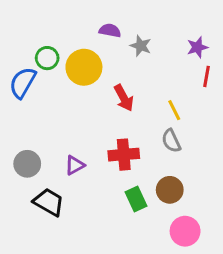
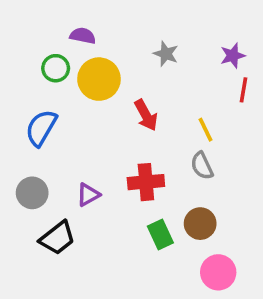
purple semicircle: (110, 30) -> (83, 36), moved
blue semicircle: (23, 83) -> (41, 128), moved
black trapezoid: (49, 202) -> (57, 238), turned 112

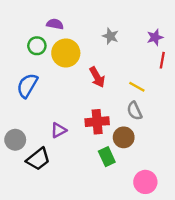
yellow line: (206, 130) -> (137, 87), turned -35
gray circle: (32, 193) -> (15, 140), moved
brown circle: (200, 224) -> (124, 137), moved

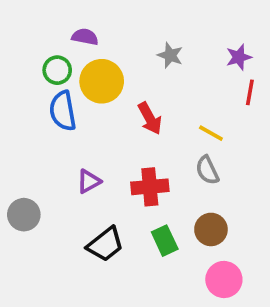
blue semicircle: (27, 86) -> (63, 111), moved, turned -40
purple triangle: (59, 130) -> (89, 181), moved
brown circle: (124, 137) -> (211, 229), moved
black trapezoid: (38, 159) -> (105, 244), moved

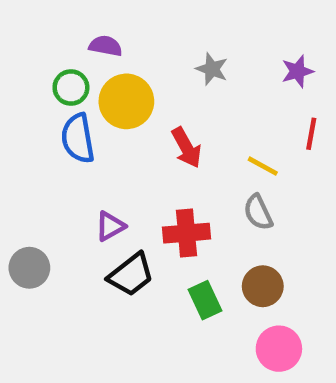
red line: (250, 92) -> (311, 134), moved
black trapezoid: (105, 244) -> (131, 275), moved

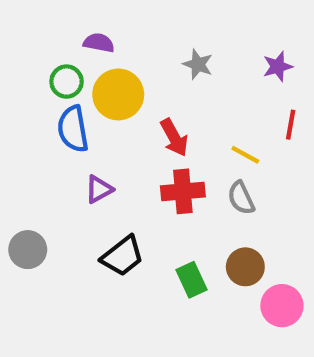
purple triangle: (110, 226) -> (99, 189), moved
red cross: (186, 233) -> (183, 191), moved
pink circle: (279, 349) -> (282, 306), moved

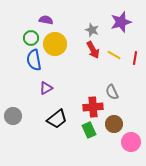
purple star: (278, 66) -> (121, 22), moved, size x1.5
red arrow: (174, 138) -> (93, 50), moved
yellow line: (245, 155) -> (114, 55), moved
red cross: (183, 191) -> (93, 107), moved

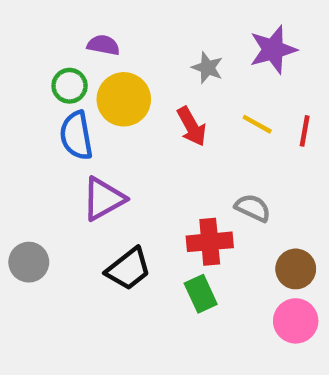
red arrow: (93, 50) -> (192, 126), moved
purple triangle: (46, 88) -> (103, 199), size x1.5
gray semicircle: (112, 92) -> (253, 208), turned 140
brown circle: (114, 124) -> (296, 269), moved

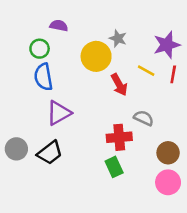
purple star: (273, 50) -> (167, 45), moved
yellow circle: (124, 99) -> (96, 56), moved
red arrow: (192, 126) -> (119, 85), moved
black trapezoid: (128, 269) -> (50, 153), moved

